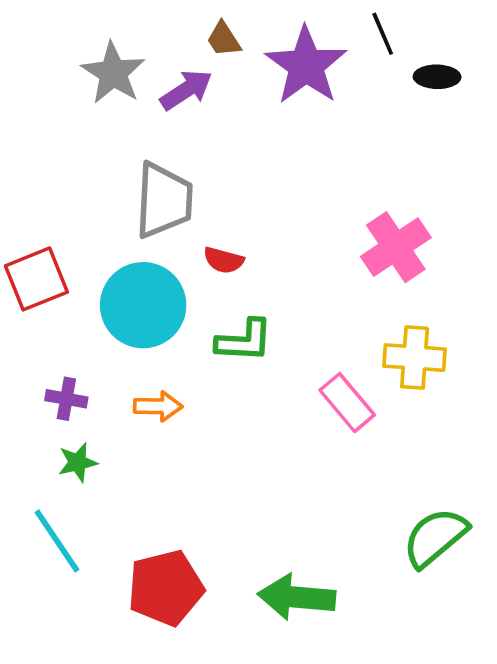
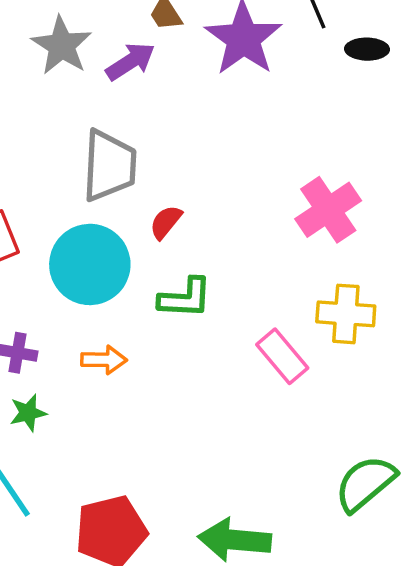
red semicircle: (224, 260) -> (166, 222), turned 114

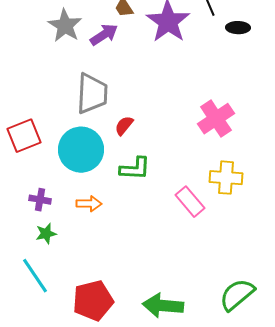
green semicircle: (365, 483) -> (237, 295), moved

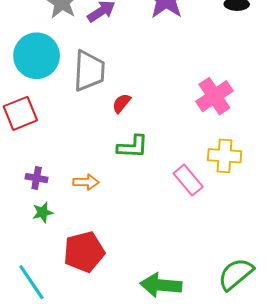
cyan circle: (81, 150) -> (37, 56), moved
cyan line: (35, 276) -> (31, 282), moved
red pentagon: (93, 301) -> (84, 252), moved

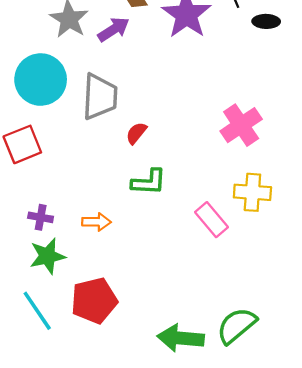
green star: (43, 212) -> (47, 256), size x1.5
green semicircle: (236, 274) -> (237, 326), moved
cyan line: (31, 282) -> (37, 311), moved

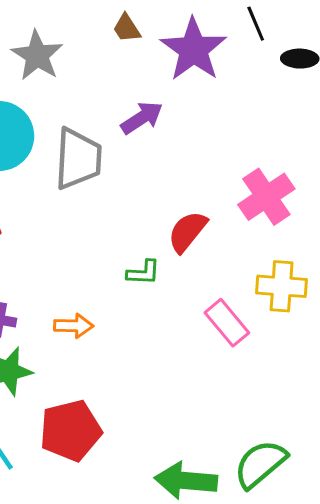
purple arrow: (114, 29) -> (142, 118), moved
red semicircle: (136, 133) -> (187, 232), moved, size x1.4
green L-shape: (149, 182) -> (143, 273), size x0.7

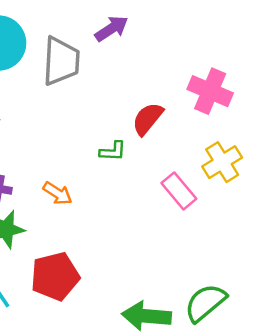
pink cross: (266, 197) -> (210, 91), turned -33
yellow cross: (282, 286) -> (222, 162), turned -36
orange arrow: (74, 326) -> (57, 193), turned 32

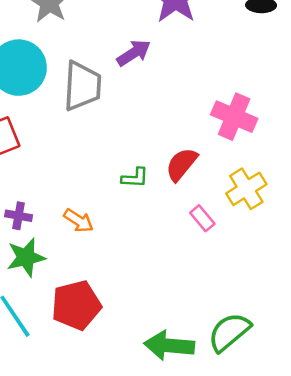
red semicircle: (148, 119) -> (181, 164), moved
pink rectangle: (179, 191) -> (202, 218), size x0.7

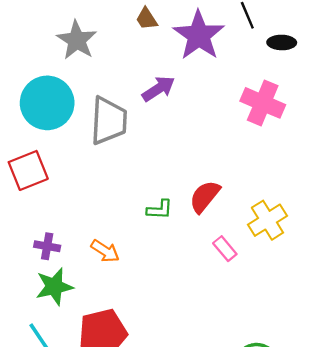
pink cross: (234, 117) -> (263, 103), moved

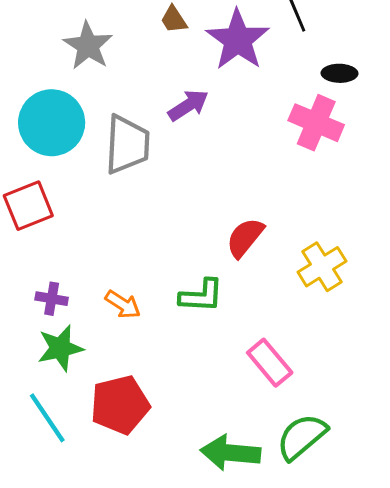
black ellipse: (282, 42) -> (339, 73), moved
green L-shape: (160, 210) -> (201, 296), moved, size x1.4
pink rectangle: (225, 249) -> (270, 363), moved, size x1.5

